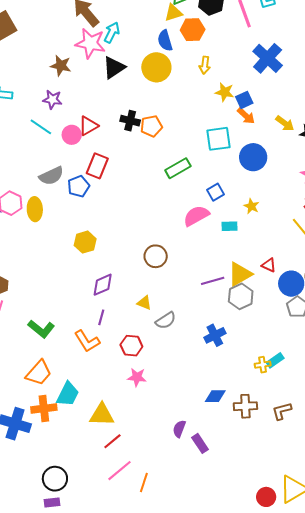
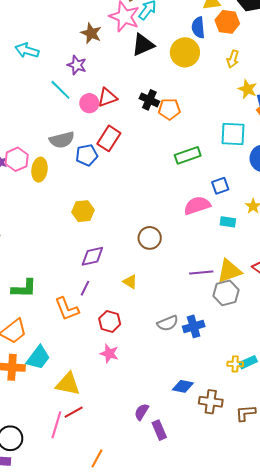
gray semicircle: (166, 320) -> (168, 323), moved
green L-shape: (41, 329) -> (24, 288), turned -48
pink line: (120, 471) -> (56, 425), moved, turned -44

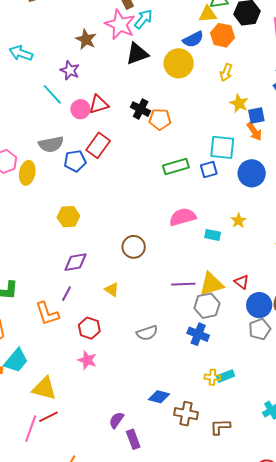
blue semicircle: (198, 28) -> (193, 39), turned -115
blue square: (220, 186) -> (209, 170), moved
blue cross: (194, 326) -> (198, 334), moved, turned 35

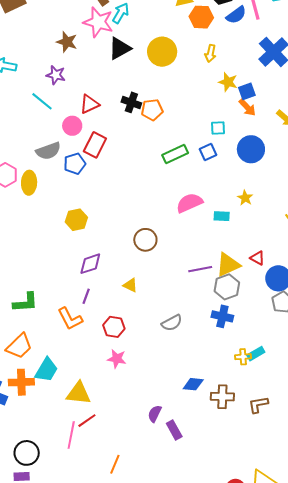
blue semicircle: (193, 39) -> (236, 15), moved
pink circle: (80, 109) -> (72, 126), moved
cyan square: (222, 147) -> (218, 128), size x0.6

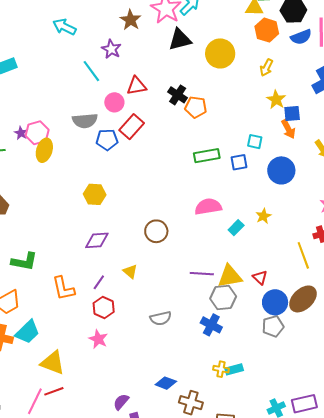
yellow ellipse: (29, 183) -> (44, 150), moved
cyan rectangle: (222, 216) -> (236, 228), turned -63
purple line: (86, 296) -> (99, 282), moved

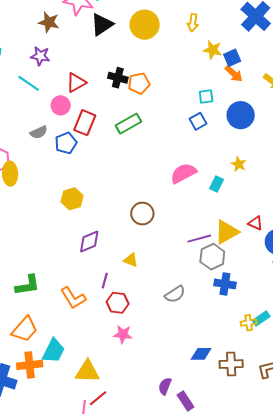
gray semicircle: (85, 121) -> (39, 132), size x0.7
green rectangle: (207, 156) -> (128, 124), moved
gray hexagon: (223, 297) -> (212, 257), moved

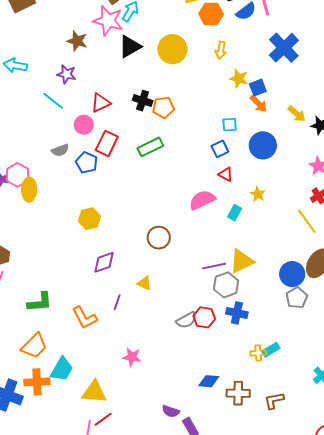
blue pentagon: (66, 143) -> (87, 163), turned -30
red triangle: (255, 223) -> (226, 174), moved
red hexagon: (118, 303) -> (204, 317), moved
purple semicircle: (165, 386) -> (171, 411), turned -96

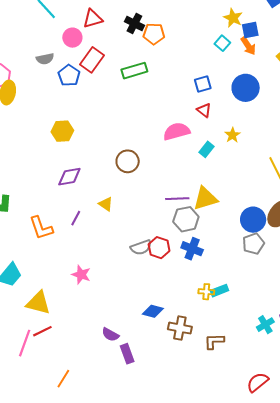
cyan square: (230, 125) -> (222, 43), moved, turned 35

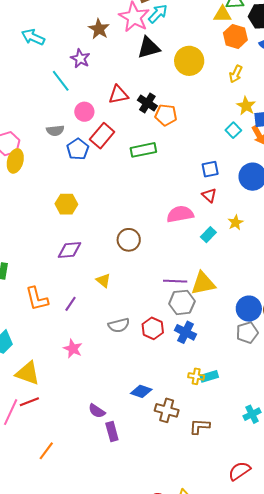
red triangle: (93, 19) -> (118, 95), moved
purple line: (76, 218) -> (71, 304), moved
gray semicircle: (141, 247) -> (119, 325), moved

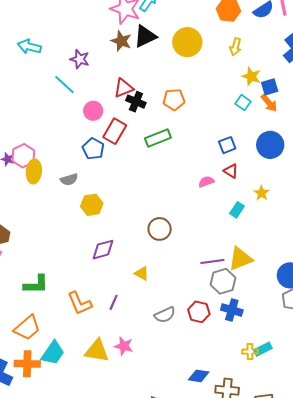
brown star: (99, 29) -> (121, 41), moved
black cross: (147, 103) -> (136, 102), moved
gray semicircle: (55, 131) -> (69, 179), moved
pink semicircle: (180, 214) -> (206, 182), moved, size x0.6
yellow triangle: (28, 373) -> (97, 351), moved

